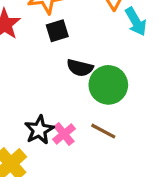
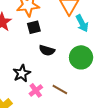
green circle: (108, 85) -> (81, 57), moved
black star: (39, 130) -> (22, 73), moved

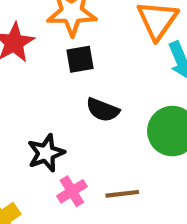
brown line: (60, 90) -> (122, 194), turned -42

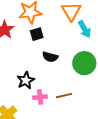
pink cross: (72, 191) -> (40, 97), turned 32

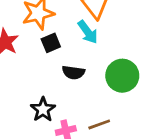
cyan arrow: (85, 29) -> (88, 32), moved

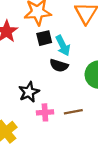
cyan arrow: (88, 32) -> (63, 46), moved

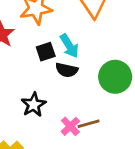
black square: (44, 38) -> (46, 52), moved
pink cross: (45, 112) -> (70, 126), moved, turned -35

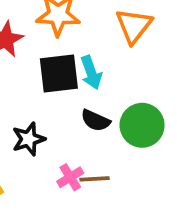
black square: (46, 52) -> (59, 73), size x1.6
black semicircle: (67, 70) -> (96, 120), moved

